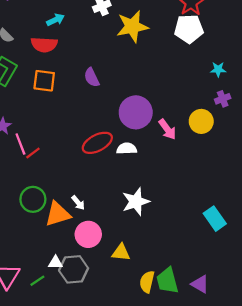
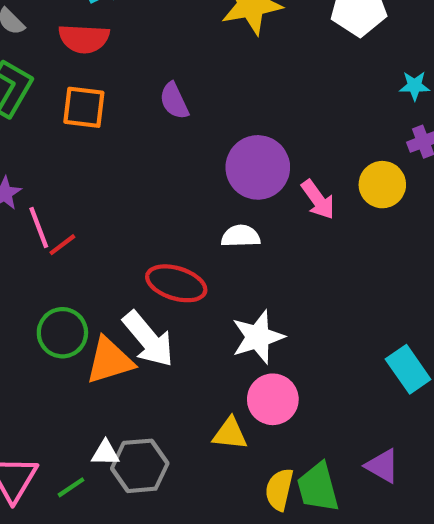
red ellipse: (97, 143) -> (176, 283), moved, turned 44
white arrow: (78, 203) -> (148, 339), size x2.0
pink circle: (88, 234) -> (273, 399), moved
purple triangle: (200, 284) -> (382, 466), moved

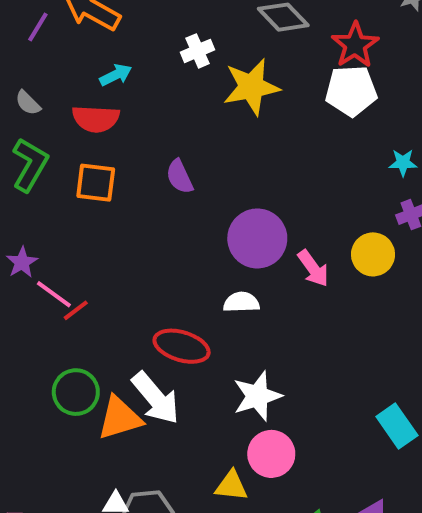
pink line: (39, 228) -> (54, 294), turned -33

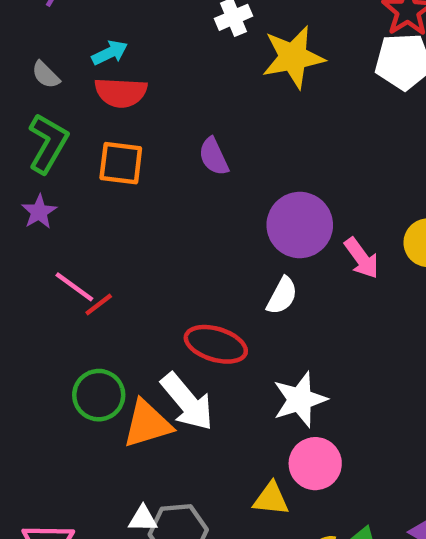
cyan arrow: (116, 75) -> (110, 53), moved
purple star: (22, 262) -> (39, 212), moved
white semicircle: (241, 302) -> (282, 296), turned 120

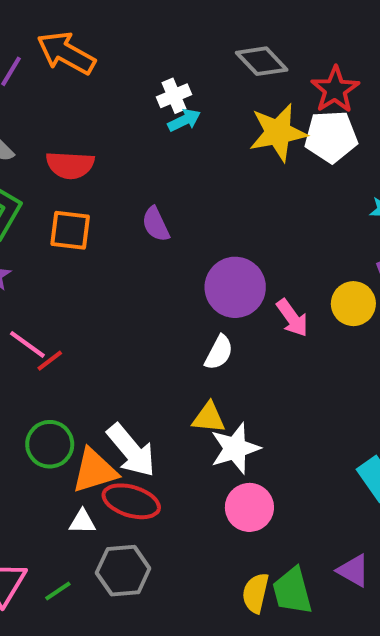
cyan arrow: (110, 53) -> (184, 120), moved
yellow star: (293, 57) -> (278, 132), moved
red ellipse: (216, 344) -> (131, 501), moved
yellow triangle: (271, 499) -> (209, 418), moved
white triangle: (143, 519) -> (82, 522), moved

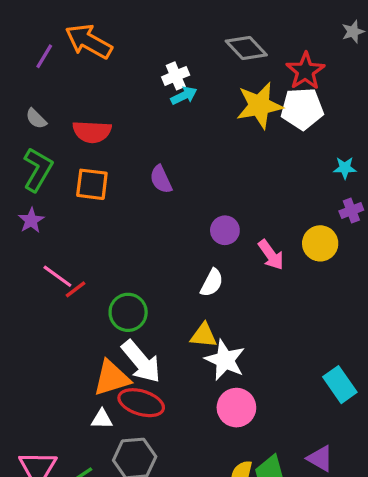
purple circle: (235, 287) -> (225, 230), size x0.6
green circle: (50, 444) -> (128, 312), moved
white star: (235, 448) -> (225, 360), turned -30

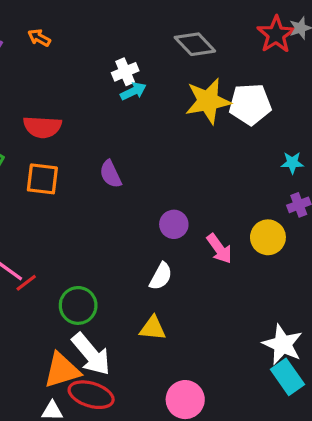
orange arrow: (89, 41) -> (39, 38), size x0.5
red star: (305, 71) -> (276, 34), moved
white star: (225, 360) -> (283, 344), moved

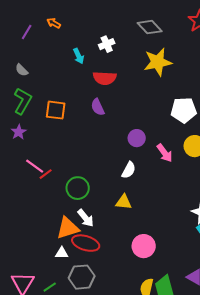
cyan arrow: (133, 91) -> (79, 56), moved, turned 91
white pentagon: (250, 104) -> (184, 110), moved
red semicircle: (42, 127) -> (105, 78), moved
white arrow: (91, 354) -> (86, 218), size x0.7

